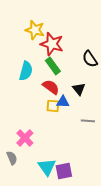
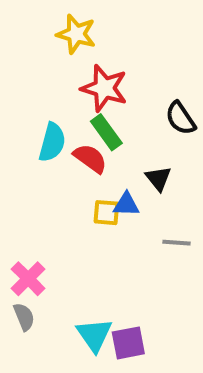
yellow star: (35, 30) -> (76, 34), moved
red semicircle: (51, 87) -> (90, 158), moved
pink cross: (25, 138) -> (28, 279), moved

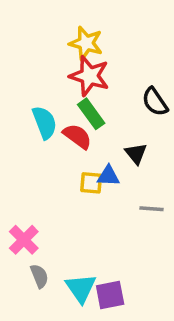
yellow star: (76, 34) -> (86, 43), moved
cyan semicircle: (52, 142) -> (45, 122), turned -36
gray semicircle: (24, 317) -> (39, 276), moved

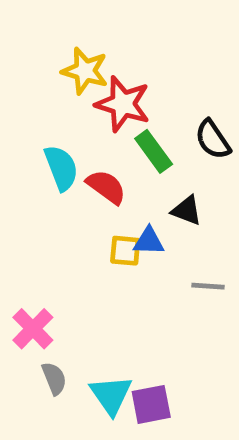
yellow star: (86, 43) -> (85, 71), moved
green rectangle: (91, 114) -> (154, 151), moved
black triangle: (136, 154) -> (187, 210), turned -30

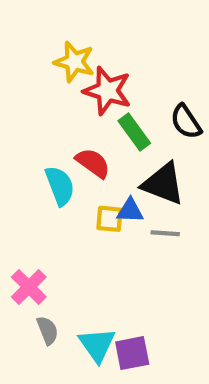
cyan semicircle: (61, 168) -> (60, 186), moved
black triangle: (187, 210) -> (163, 184), size x1.6
gray line: (208, 286) -> (165, 233), moved

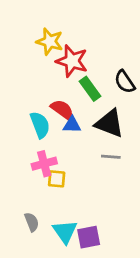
blue triangle: (130, 211) -> (72, 125), moved
yellow square: (109, 219) -> (57, 179), moved
pink cross: (29, 287) -> (44, 164), moved, turned 30

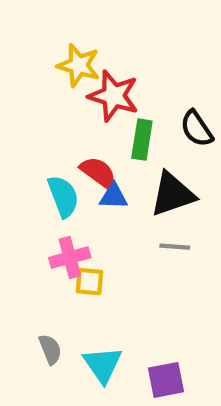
green rectangle: (90, 89) -> (142, 140), turned 45
black triangle: (109, 123) -> (173, 194), turned -40
purple square: (89, 237) -> (166, 380), moved

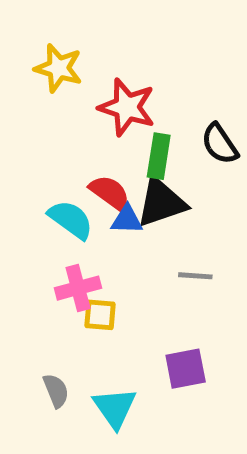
yellow star: (79, 65) -> (58, 68), moved
black triangle: (173, 194) -> (161, 202), moved
cyan semicircle: (63, 196) -> (71, 220), turned -33
purple square: (166, 380) -> (186, 369), moved

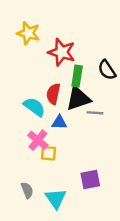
red semicircle: (110, 193) -> (53, 94), turned -114
blue triangle: (127, 220) -> (59, 122), moved
gray line: (195, 276) -> (95, 113), moved
pink cross: (78, 288) -> (38, 140), turned -36

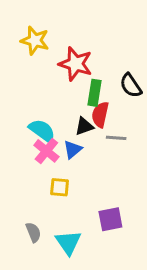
red semicircle: (53, 94) -> (100, 115), moved
black triangle: (78, 99) -> (84, 126), moved, size x0.6
blue triangle: (59, 122) -> (73, 149), turned -42
pink cross: (38, 140) -> (46, 151), moved

